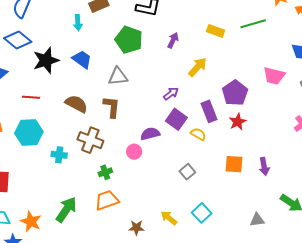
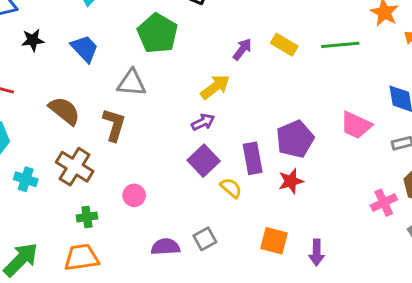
purple arrow: (173, 40) -> (242, 49), moved
black star: (46, 60) -> (33, 40), size x0.6
yellow arrow: (198, 67) -> (215, 87), moved
purple semicircle: (150, 134) -> (165, 247), moved

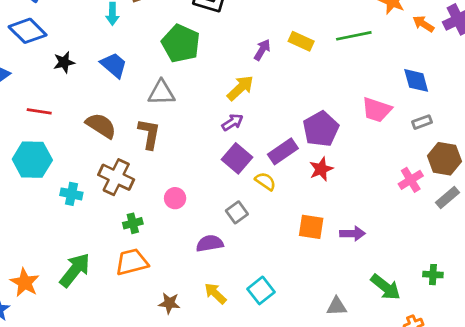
purple rectangle: (253, 158) -> (283, 151), turned 72
gray square: (205, 239) -> (237, 212), moved
purple arrow: (317, 252) -> (352, 234), turned -85

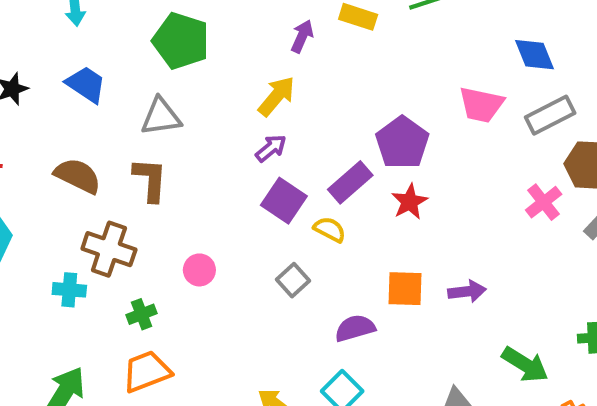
gray rectangle: (422, 122) -> (550, 115), size x1.6
cyan cross: (71, 194) -> (69, 290), moved
purple semicircle: (210, 243) -> (355, 328), moved

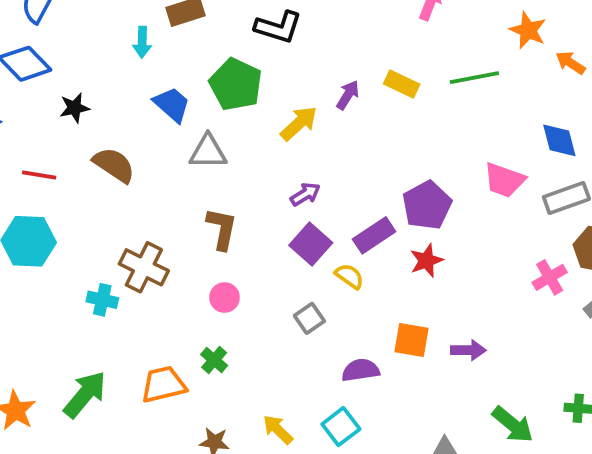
blue trapezoid: (86, 84) -> (172, 104), moved
yellow arrow: (277, 96) -> (299, 123), moved
brown semicircle: (78, 176) -> (114, 165), moved
brown L-shape: (150, 180) -> (222, 229), moved
green cross: (142, 314) -> (214, 360), moved, turned -36

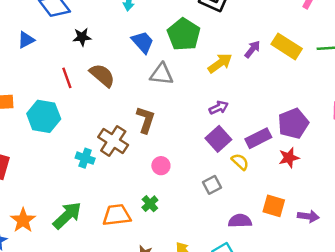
yellow rectangle: (402, 84) -> (287, 46), size x1.4
red line: (39, 175) -> (67, 78), moved, turned 54
brown L-shape: (222, 229) -> (146, 120), moved

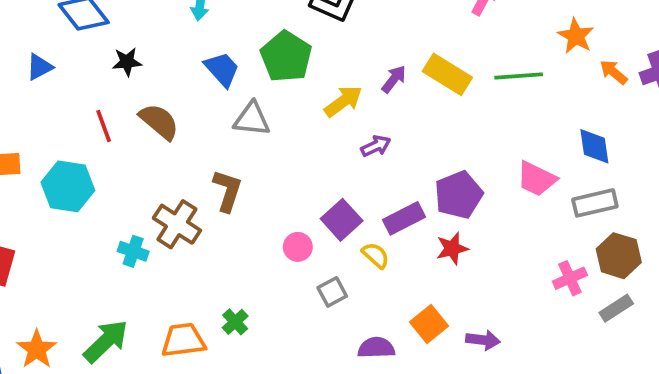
purple arrow: (219, 108) -> (376, 146), moved
pink circle: (161, 166) -> (298, 247), moved
orange square: (274, 206) -> (429, 324), turned 35

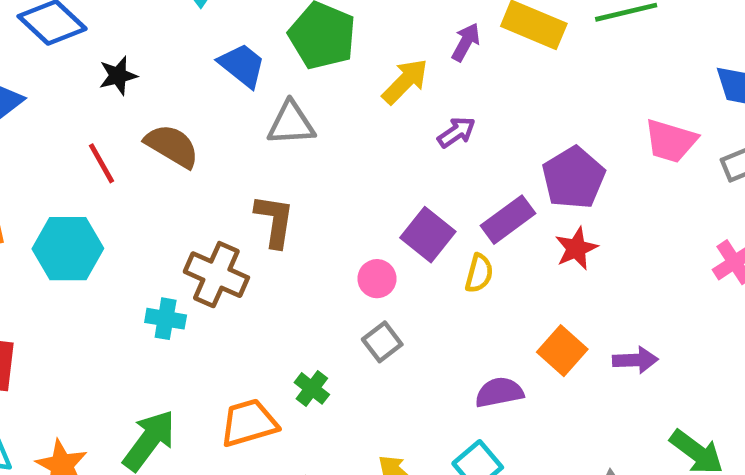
yellow semicircle: (376, 255) -> (479, 273), turned 72
gray square: (332, 292) -> (382, 342), moved

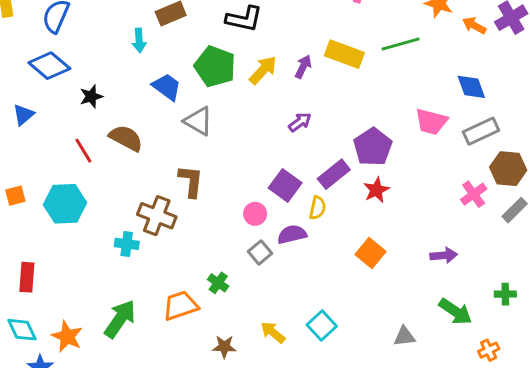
yellow arrow: (405, 81) -> (263, 70), moved
gray triangle: (291, 123) -> (198, 121), turned 36
purple arrow: (635, 360) -> (444, 255), moved
purple semicircle: (499, 392) -> (292, 234), moved

